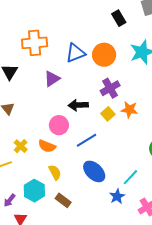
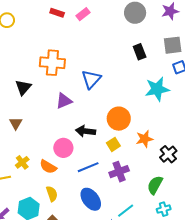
blue triangle: (75, 53) -> (91, 79), turned -35
orange circle: (104, 55) -> (119, 119), moved
purple cross: (110, 88) -> (119, 172), moved
orange star: (129, 110) -> (144, 139), moved, turned -30

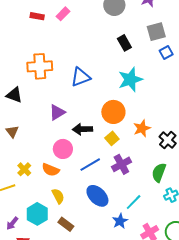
blue triangle: (91, 79) -> (81, 77), turned 35
black triangle: (23, 87) -> (14, 95), turned -42
cyan star: (157, 89) -> (130, 79), moved
purple triangle: (64, 101) -> (57, 112), moved

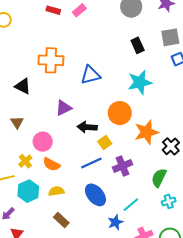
orange star: (142, 128) -> (146, 132), size x1.4
yellow square: (112, 138) -> (105, 143), moved
pink circle: (63, 149) -> (43, 142), moved
yellow semicircle: (58, 196) -> (56, 191), turned -77
cyan hexagon: (37, 214) -> (28, 191), moved

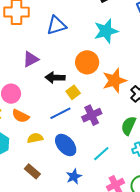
yellow semicircle: (56, 191) -> (35, 138), moved
blue star: (115, 222) -> (74, 177), moved

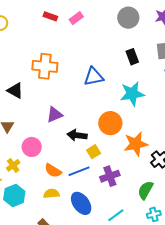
blue triangle: (56, 25) -> (94, 77), moved
orange semicircle: (21, 116) -> (53, 171), moved

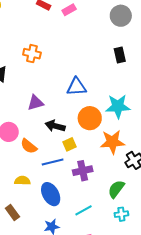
orange cross: (45, 66) -> (32, 54), size x0.7
blue triangle: (94, 77) -> (76, 87), moved
cyan star: (132, 94) -> (118, 106), moved
orange semicircle: (53, 171) -> (29, 146), moved

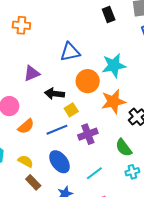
orange semicircle: (29, 146) -> (26, 126), moved, turned -72
yellow semicircle: (22, 181) -> (25, 161), moved, turned 35
green semicircle: (116, 189) -> (124, 148), turned -66
brown rectangle: (12, 212) -> (33, 182), moved

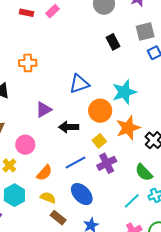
yellow square: (71, 110) -> (99, 141), moved
orange semicircle: (26, 126) -> (44, 173), moved
cyan line: (94, 173) -> (132, 201), moved

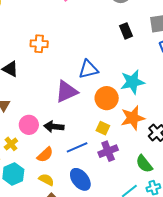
purple triangle: (44, 110) -> (67, 92), moved, size x1.4
black arrow: (69, 127) -> (54, 127), moved
yellow square: (99, 141) -> (103, 128), turned -32

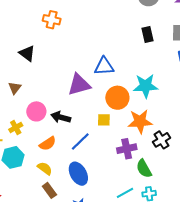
orange cross: (39, 44) -> (52, 20), moved
yellow square: (103, 128) -> (104, 120), moved, turned -32
blue line: (77, 147) -> (80, 142), turned -30
purple cross: (108, 151) -> (127, 149), moved

